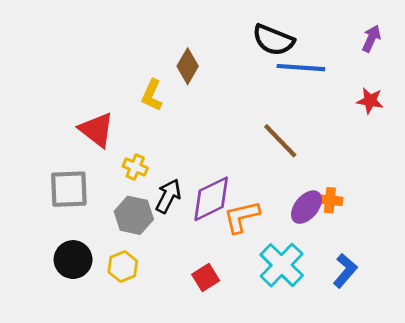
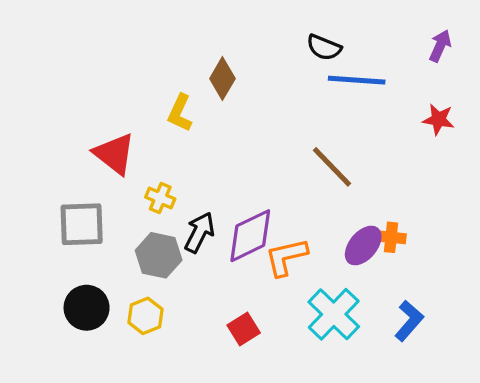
black semicircle: (273, 40) -> (324, 47), size x0.7

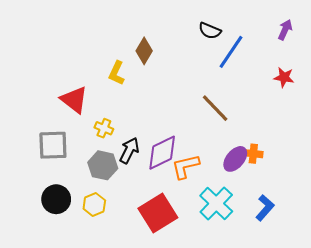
blue line: (357, 80) -> (231, 52), turned -60
red square: (244, 329) -> (158, 213), size x1.8

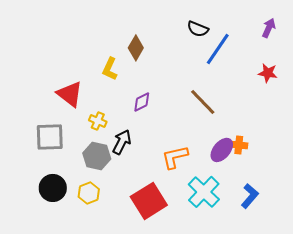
purple diamond: (162, 153) -> (142, 102), moved, size x0.6

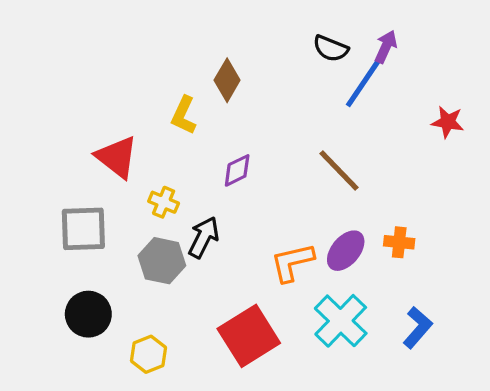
purple arrow: (269, 28) -> (386, 47), moved
purple ellipse: (222, 150) -> (346, 251), moved
yellow hexagon: (89, 193) -> (149, 354), moved

